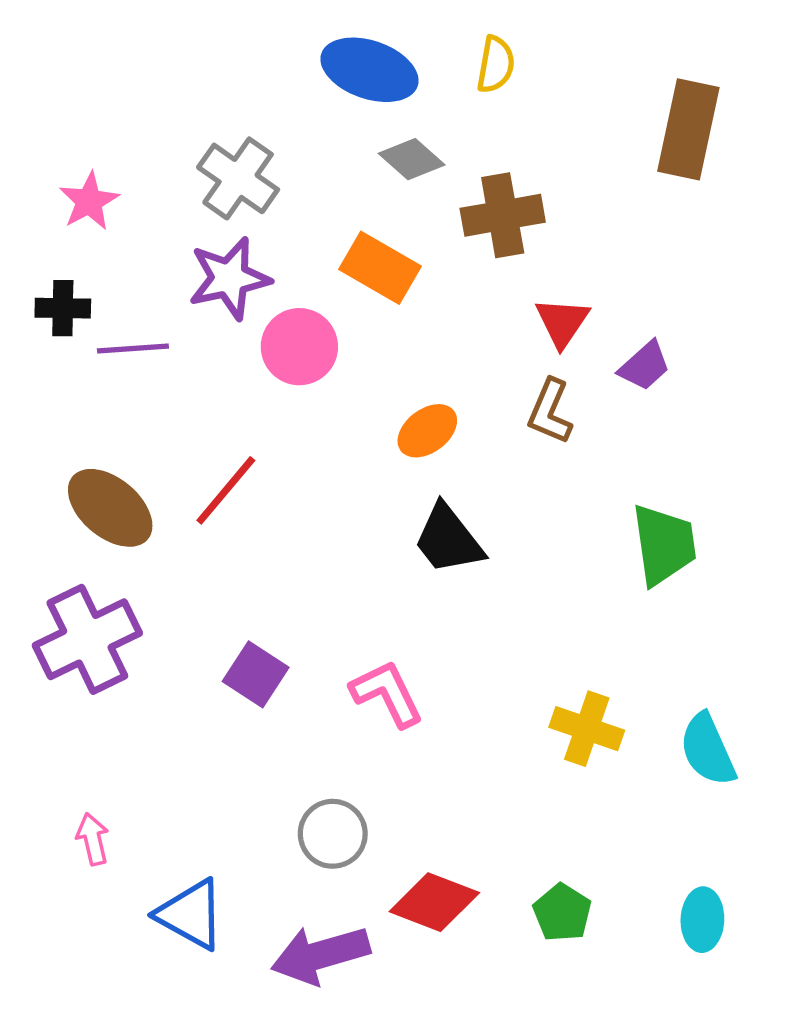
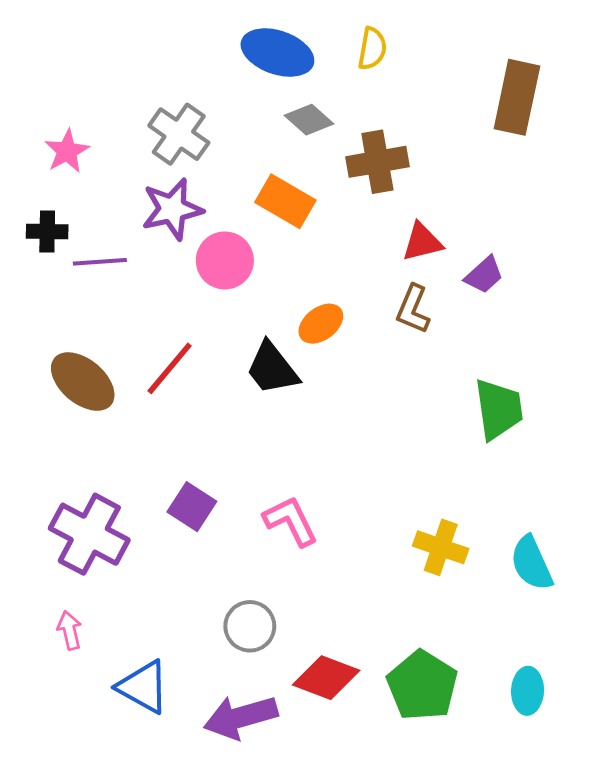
red triangle: (562, 322) -> (422, 242), turned 42
black trapezoid: (448, 539) -> (272, 368), moved
purple cross: (87, 639) -> (89, 534), moved, turned -36
green pentagon: (562, 913) -> (422, 686), size x1.6

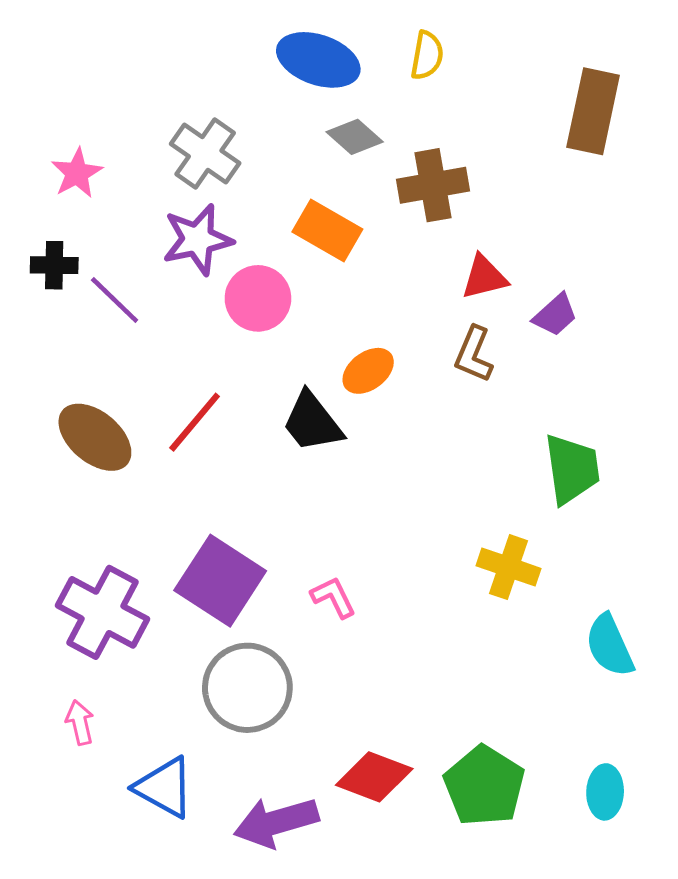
purple line: (100, 262) -> (115, 300), turned 48
purple square: (192, 507) -> (220, 581), size x1.6
pink L-shape: (291, 521) -> (333, 597), size x0.7
yellow cross: (441, 547) -> (508, 567), moved
gray circle: (250, 626) -> (247, 688), moved, size x1.5

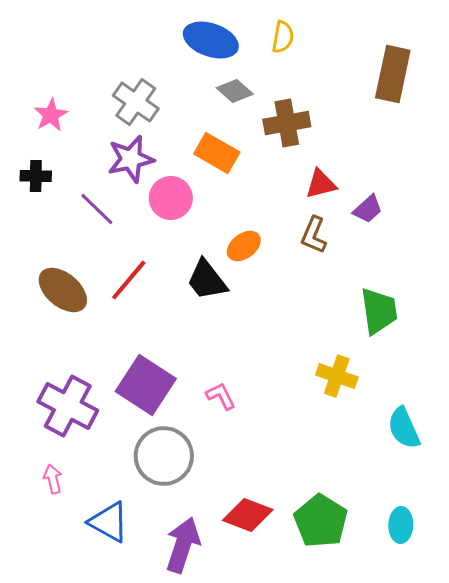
purple line: (115, 300) -> (97, 209), moved
purple arrow: (276, 822) -> (183, 545), turned 124

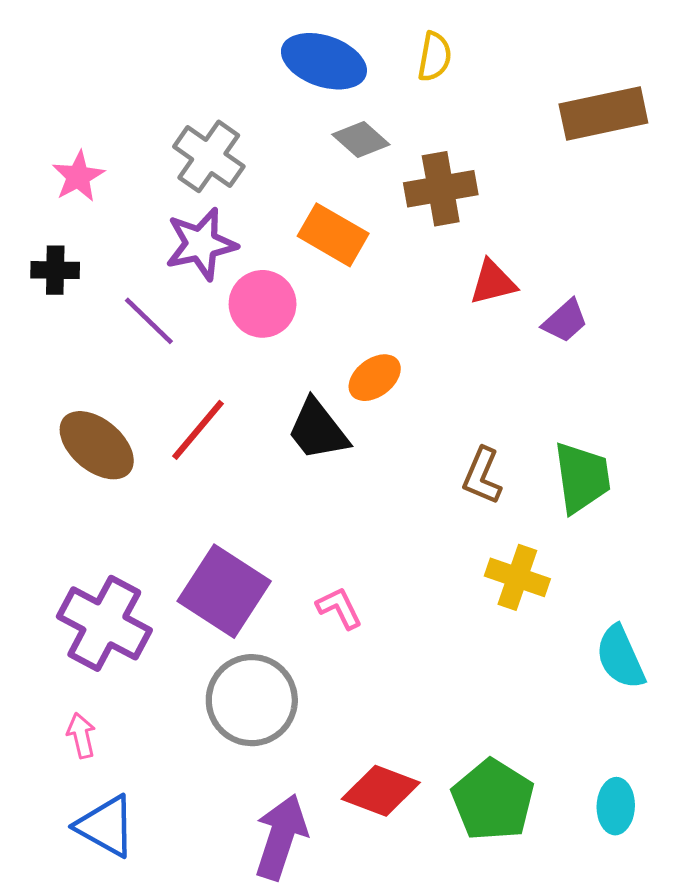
brown rectangle: (393, 74) -> (603, 113), turned 66
brown L-shape: (314, 235) -> (482, 476), moved
blue triangle: (109, 522) -> (106, 826), moved

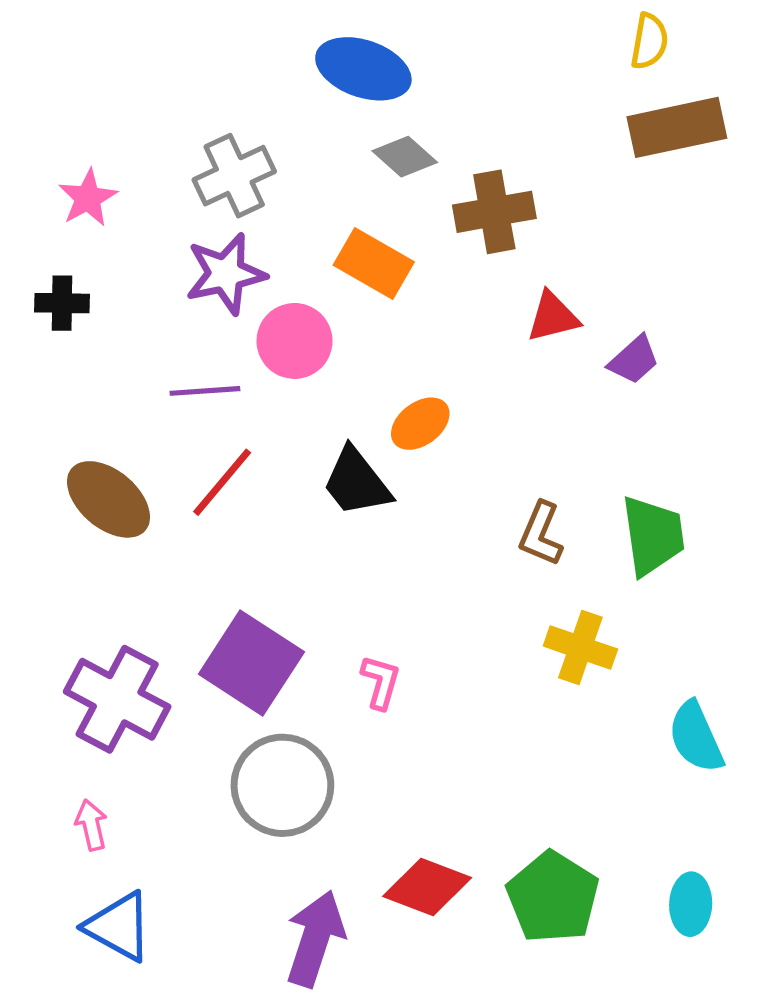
yellow semicircle: (435, 57) -> (649, 41), moved
gray cross: (209, 156) -> (234, 176), turned 30
purple line: (149, 321) -> (205, 391), moved, turned -48
pink L-shape: (339, 608) -> (381, 682), turned 42

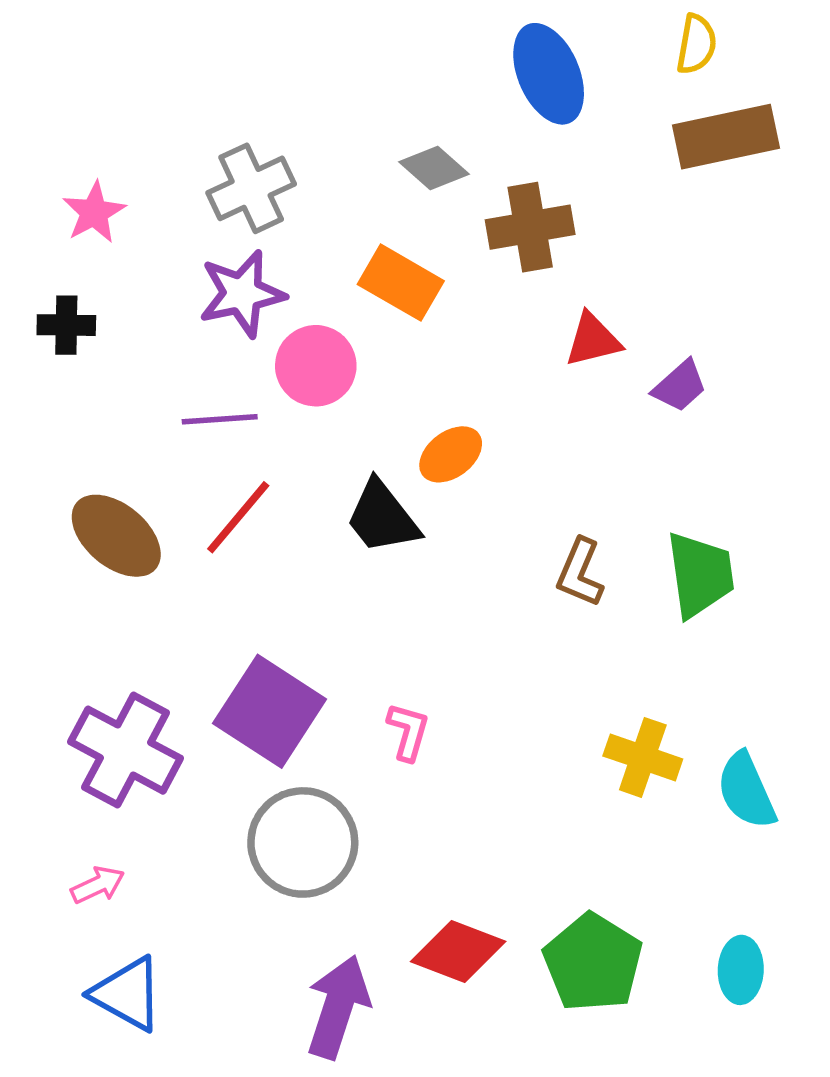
blue ellipse: (363, 69) -> (549, 74), moved, turned 48
yellow cross: (580, 648) -> (643, 757), moved
pink arrow: (91, 825) -> (98, 885), turned 78

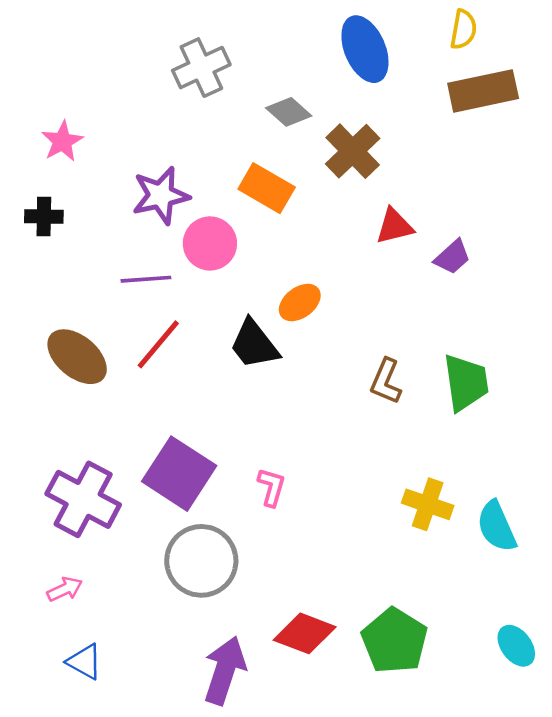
gray cross: (251, 188) -> (201, 68), moved
brown cross: (530, 227) -> (353, 151), turned -34
cyan ellipse: (741, 970) -> (516, 646), moved, turned -39
blue triangle: (127, 994) -> (84, 662), size x0.7

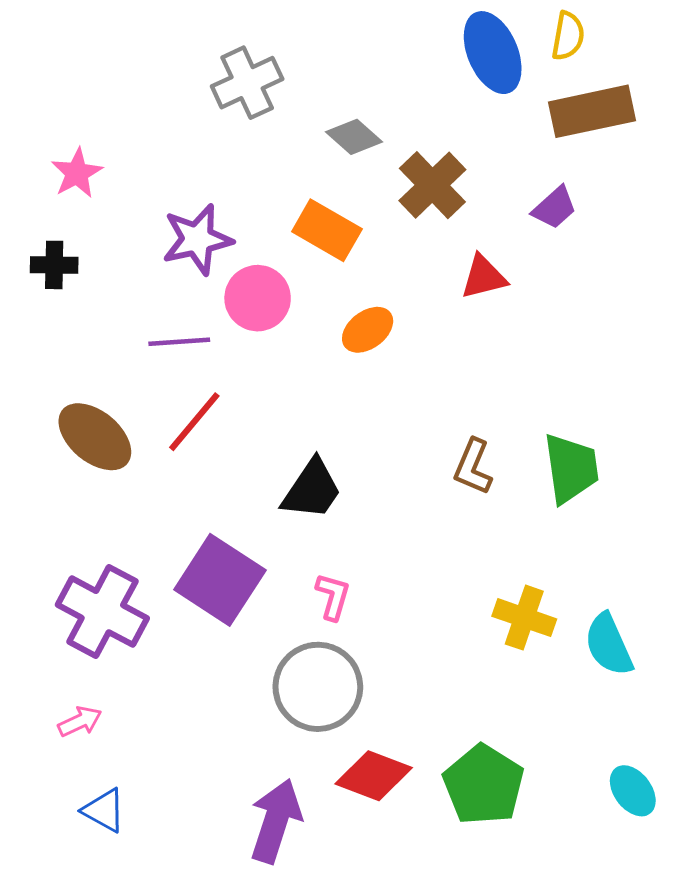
blue ellipse: (365, 49) -> (493, 53), moved
purple trapezoid: (452, 257) -> (554, 208), moved
orange ellipse: (300, 303) -> (368, 330), moved
black trapezoid: (254, 344) -> (312, 489), moved, turned -108
gray circle: (201, 561) -> (318, 687), moved

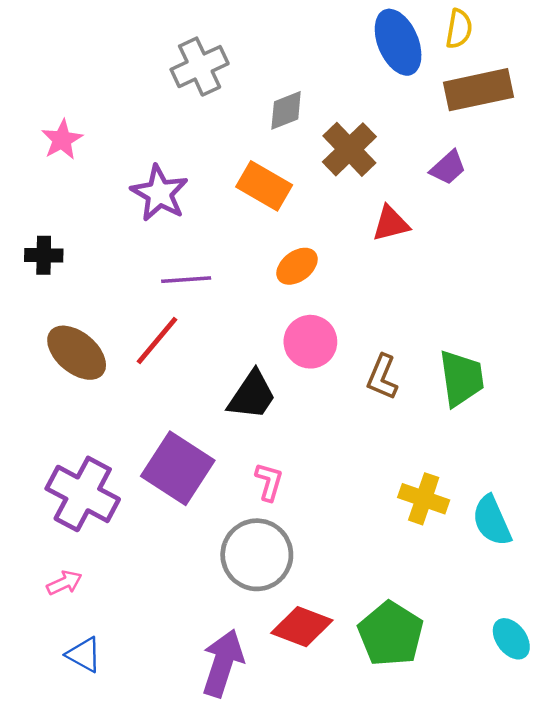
gray diamond: (354, 137) -> (286, 110), turned -63
purple star: (197, 239) -> (159, 193), turned -30
black cross: (54, 265) -> (44, 255), moved
pink circle: (258, 298) -> (310, 342), moved
purple line: (179, 342) -> (186, 280), moved

